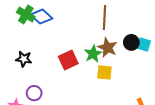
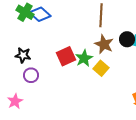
green star: (93, 54) -> (84, 58), moved
yellow square: (104, 72) -> (101, 68), turned 35
purple circle: (34, 93) -> (31, 75), moved

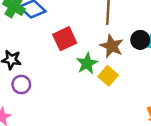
red square: (66, 56) -> (65, 39), moved

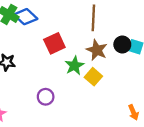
purple circle: (21, 85) -> (46, 97), moved

